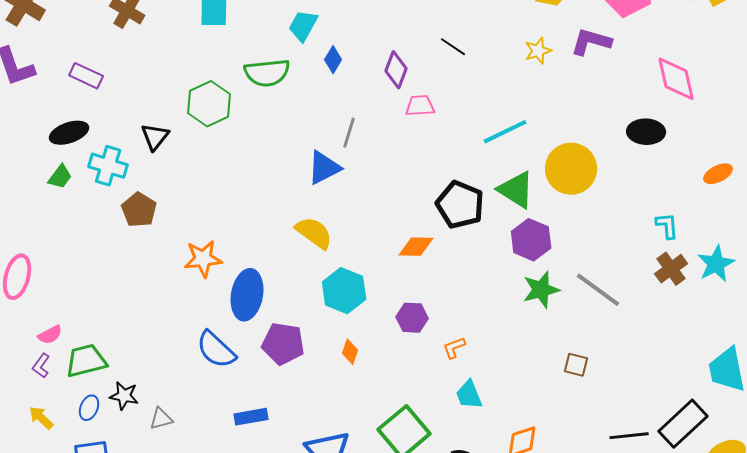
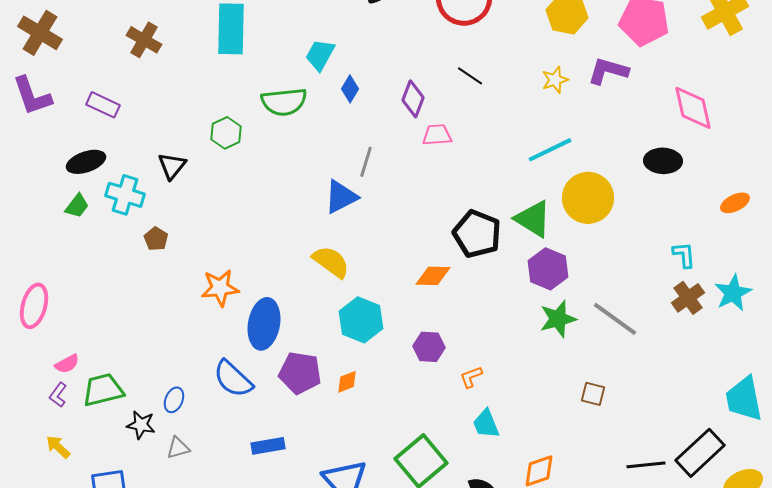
green hexagon: (209, 104) -> (226, 133), size x0.7
cyan line: (505, 132) -> (550, 150), moved
brown pentagon: (139, 210) -> (156, 239), size x0.7
orange diamond: (350, 352) -> (347, 382), moved, turned 50
blue ellipse: (89, 408) -> (174, 400), moved

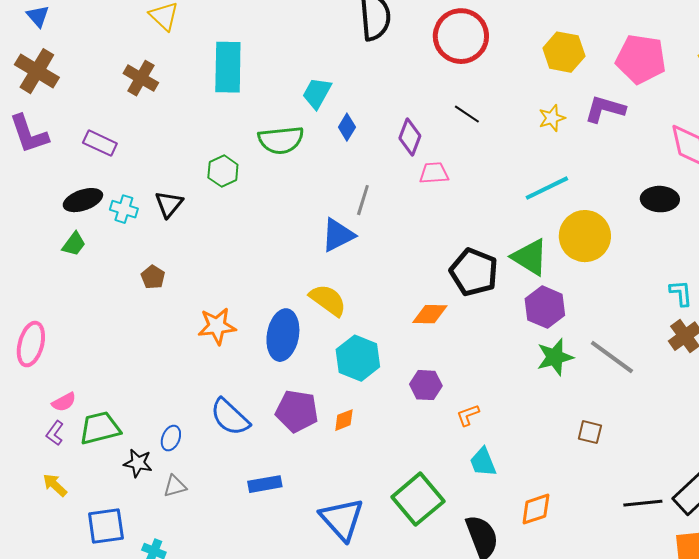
cyan cross: (125, 195) -> (124, 209), moved, size x0.7
blue ellipse: (264, 324) -> (283, 335), moved

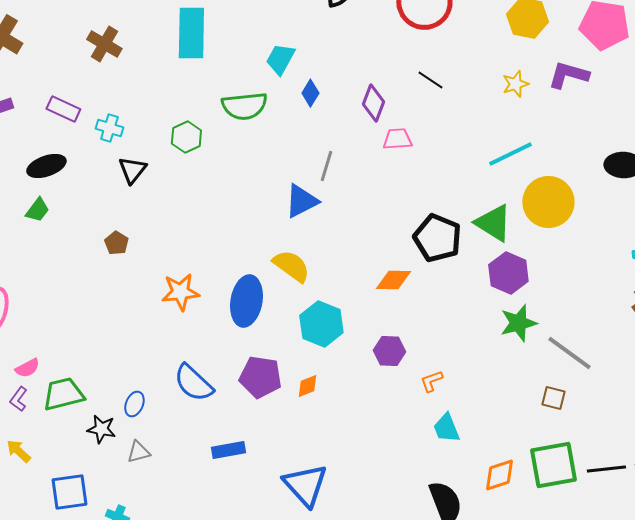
cyan cross: (124, 209) -> (109, 128), moved
gray line: (612, 357) -> (569, 353), moved
green square: (418, 499) -> (553, 465), moved, turned 30

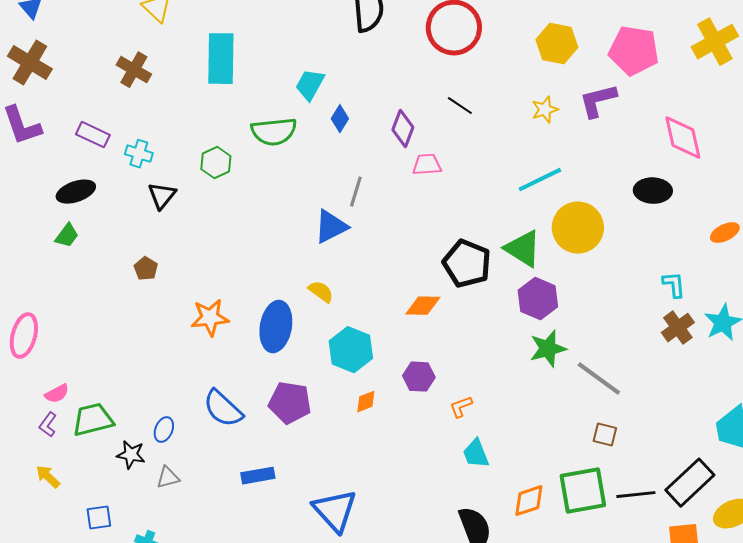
purple L-shape: (568, 75) -> (598, 101), turned -30
yellow semicircle: (291, 266) -> (321, 292), size x0.7
orange diamond: (307, 386) -> (366, 402), moved
brown square: (553, 398) -> (605, 435), moved
blue square: (69, 492) -> (99, 518), size x0.7

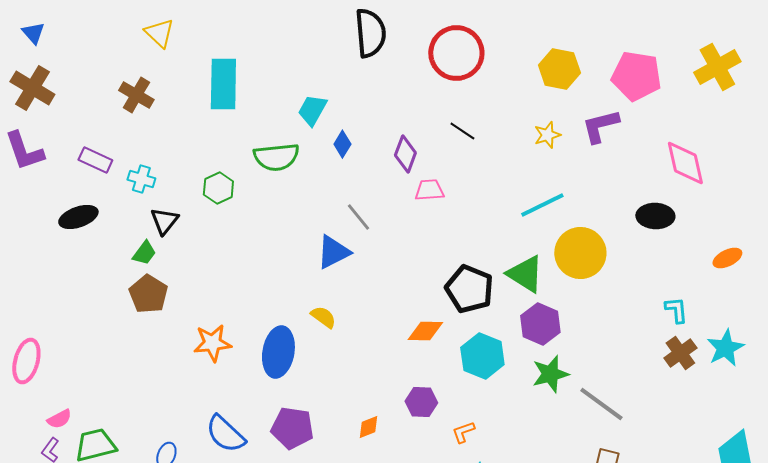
gray line: (356, 192) -> (358, 217), turned -56
green trapezoid: (67, 236) -> (144, 253), moved
brown pentagon: (146, 269) -> (148, 294), size x1.6
cyan hexagon: (351, 350) -> (482, 356), moved

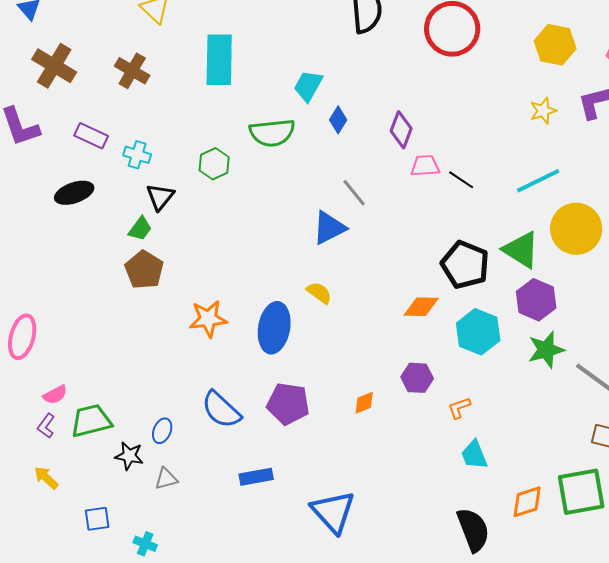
brown cross: (32, 88) -> (54, 66), moved
black line: (462, 131) -> (461, 180), moved

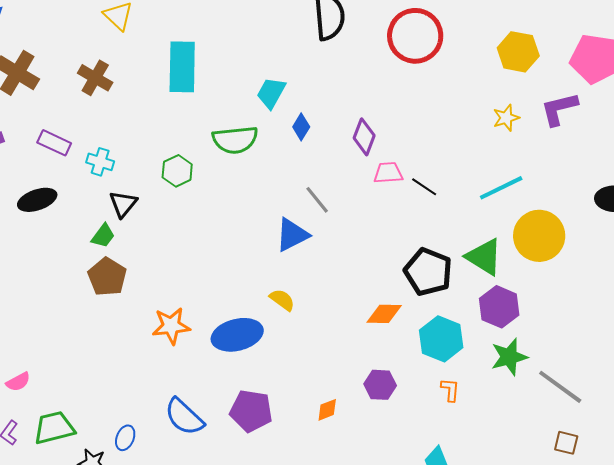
blue ellipse: (274, 328) -> (237, 335), turned 66
pink semicircle: (55, 395) -> (18, 382), moved
orange L-shape: (459, 408) -> (450, 390), moved, turned 115

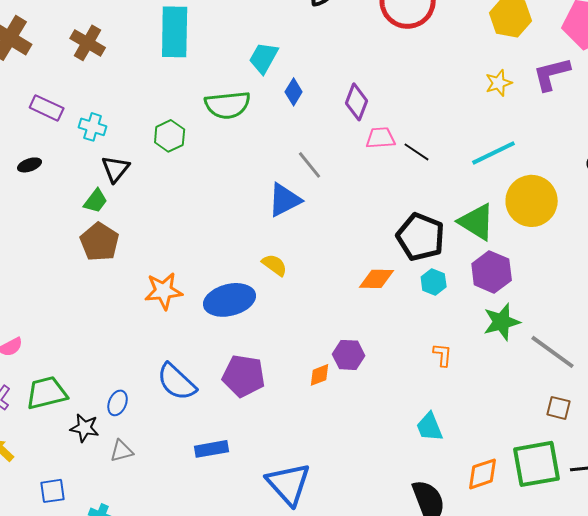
black ellipse: (37, 200) -> (30, 165), size x0.6
cyan hexagon: (441, 339) -> (434, 282), moved, size x0.6
purple hexagon: (380, 385) -> (349, 355), moved

